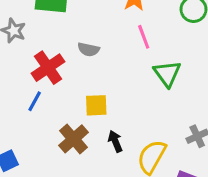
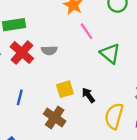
red cross: (48, 68) -> (22, 53), moved
black arrow: (115, 141) -> (88, 95), moved

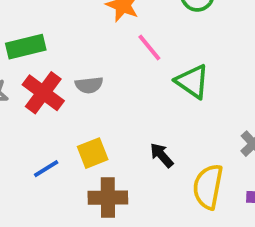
yellow square: (65, 89) -> (93, 153), moved
blue line: (20, 97) -> (46, 169), turned 49
brown cross: (55, 117) -> (108, 198), turned -30

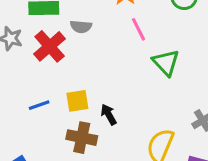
gray semicircle: (89, 85) -> (81, 27), moved
black arrow: (162, 155) -> (109, 115), moved

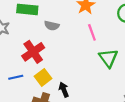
red cross: (50, 46) -> (33, 52), moved
yellow square: (77, 101) -> (43, 77), turned -35

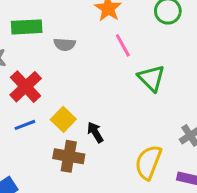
red cross: (33, 52) -> (26, 87), moved

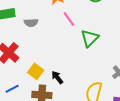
green triangle: (151, 78) -> (90, 38), turned 36
blue line: (25, 125) -> (12, 89), moved

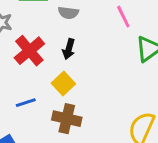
black arrow: (57, 77) -> (69, 49), moved, turned -136

